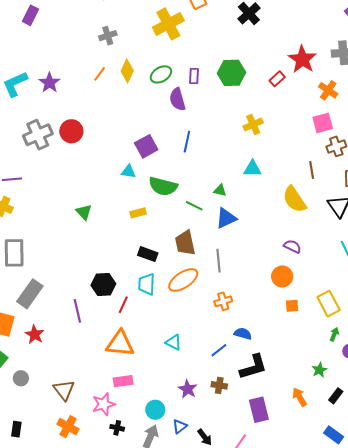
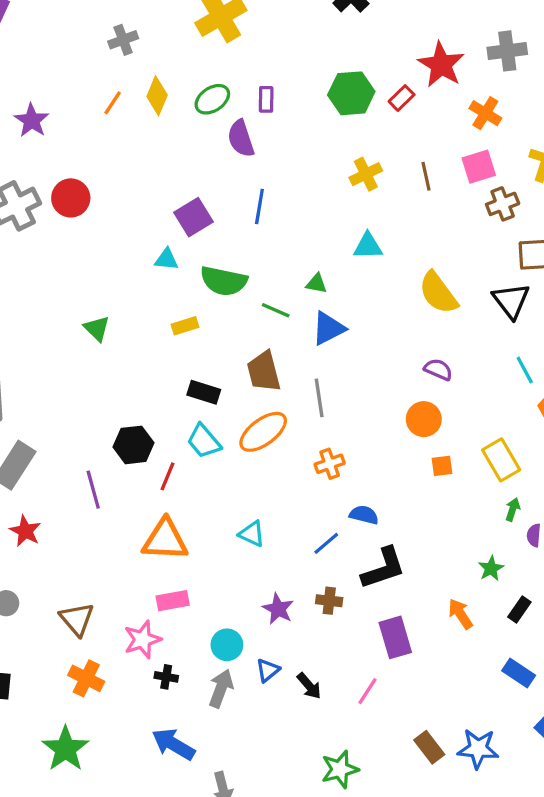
green hexagon: (232, 73) -> (351, 93), moved
brown line: (312, 170) -> (426, 176), moved
cyan trapezoid: (147, 284) -> (204, 441), turned -40

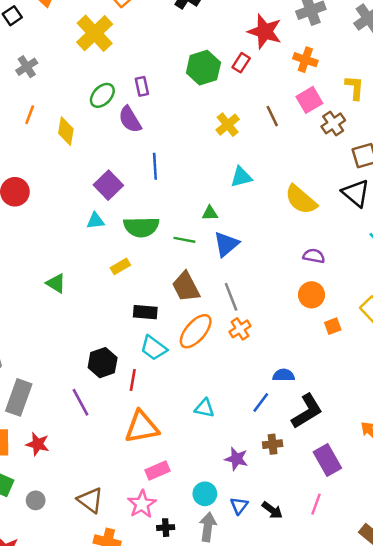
yellow diamond: (157, 96) -> (66, 131), moved
orange cross: (330, 464) -> (240, 329), moved

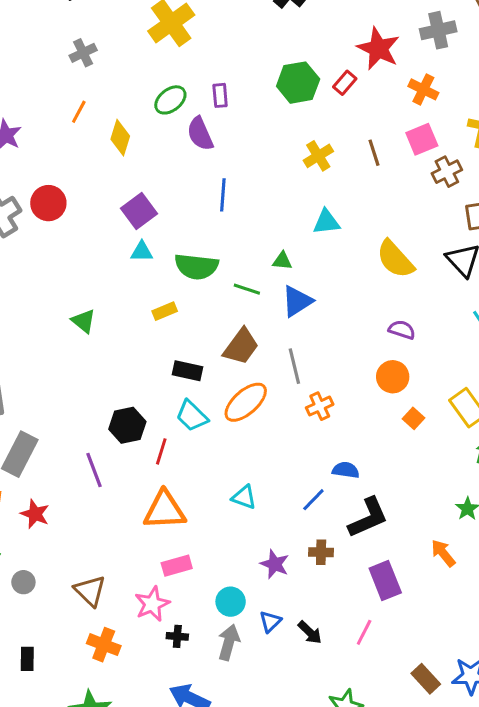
purple square: (108, 185) -> (139, 211), moved
brown trapezoid: (186, 287) -> (241, 347), turned -124
orange square: (333, 326) -> (414, 418), turned -35
orange cross: (240, 329) -> (320, 406), moved

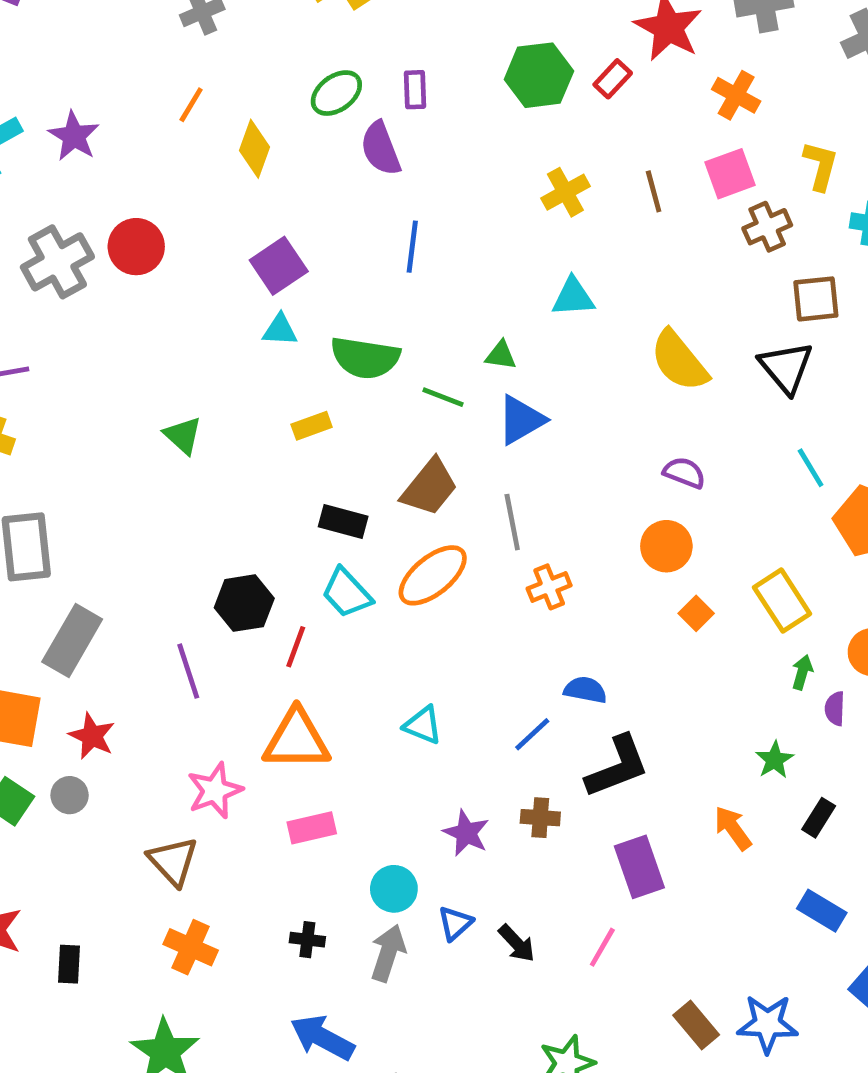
gray circle: (23, 582) -> (70, 795), moved
pink star: (152, 604) -> (215, 791), moved

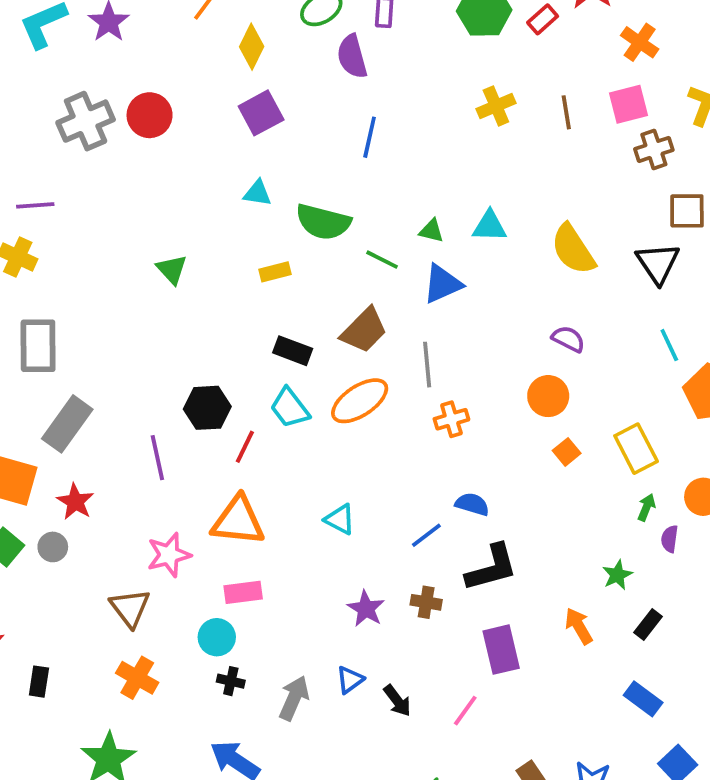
purple square: (279, 266) -> (261, 113), moved
cyan triangle: (573, 297) -> (490, 226), moved
cyan circle: (394, 889) -> (217, 637), moved

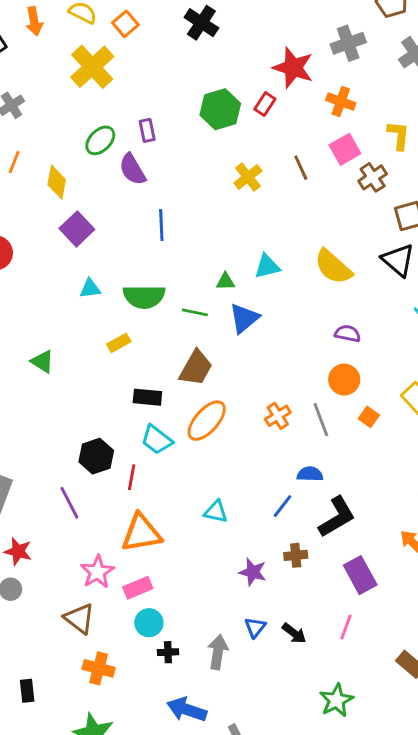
gray line: (427, 365) -> (321, 420), moved
pink rectangle: (243, 592) -> (138, 588), moved

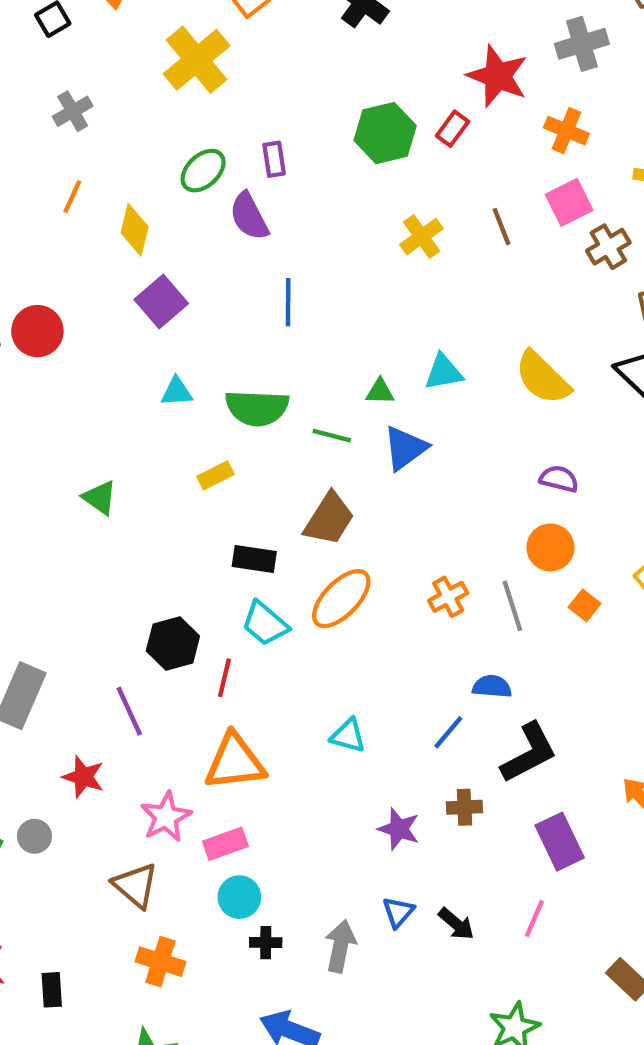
red star: (18, 551) -> (83, 777), moved

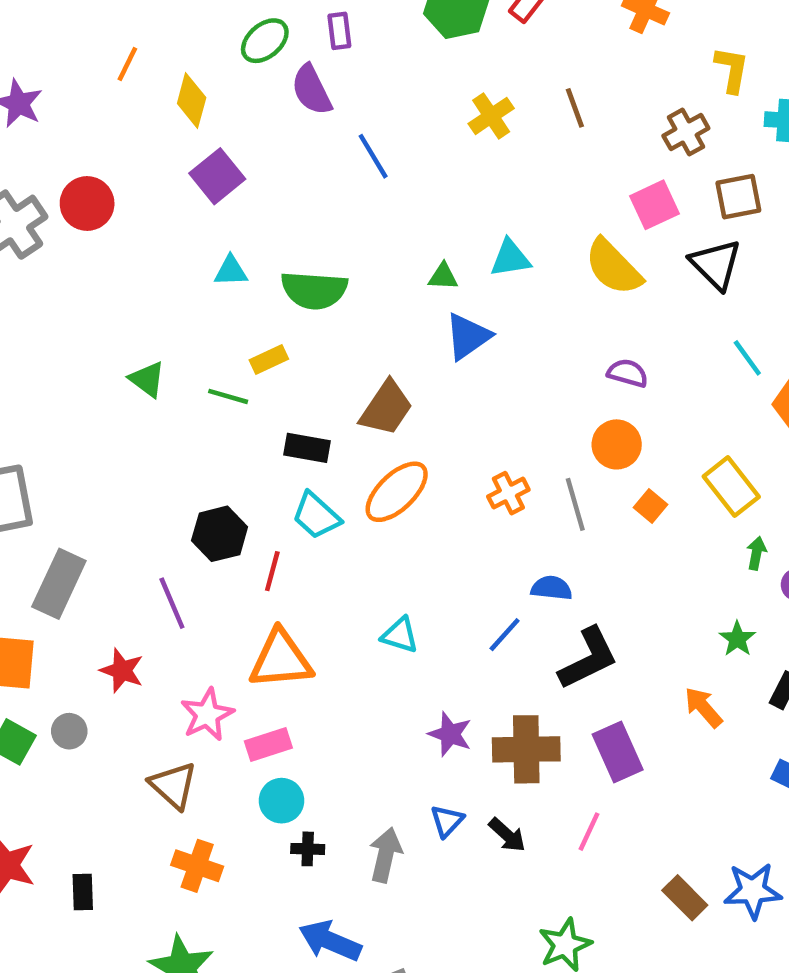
pink square: (569, 202) -> (655, 205), moved
blue line: (288, 302) -> (373, 156), moved, turned -33
green line: (332, 436) -> (228, 396), moved
brown cross: (464, 807) -> (526, 749), moved, size x1.8

